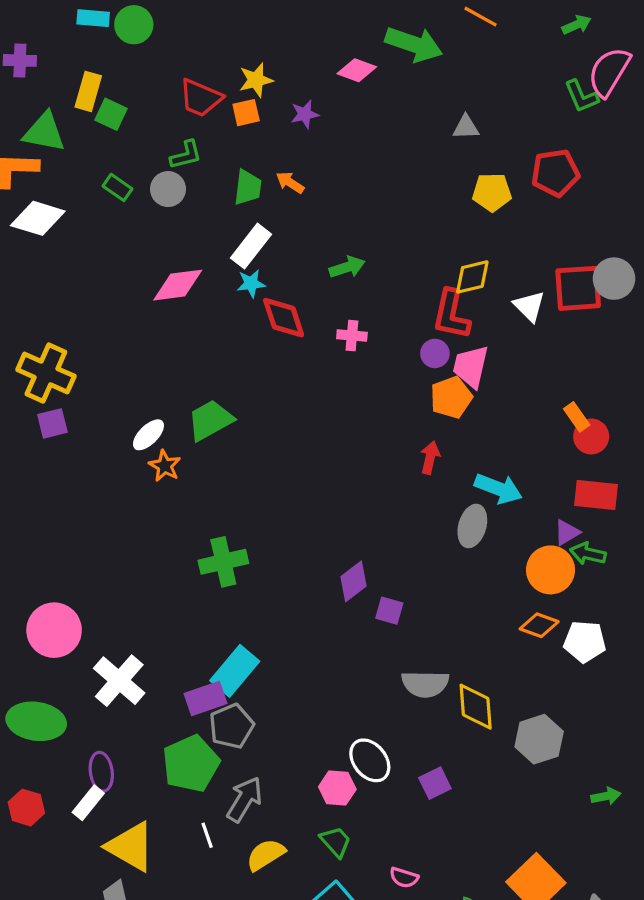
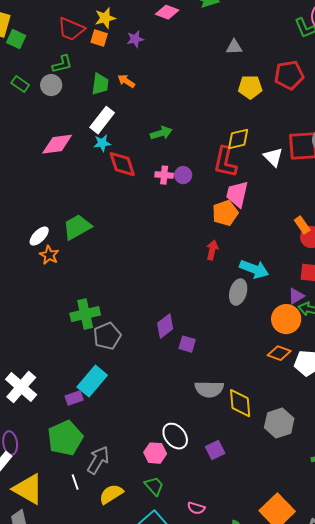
orange square: (246, 113) -> (99, 38), turned 30
purple circle: (435, 353) -> (183, 175), moved
purple rectangle: (205, 699) -> (74, 398), size x0.7
gray pentagon: (231, 726) -> (107, 336), moved

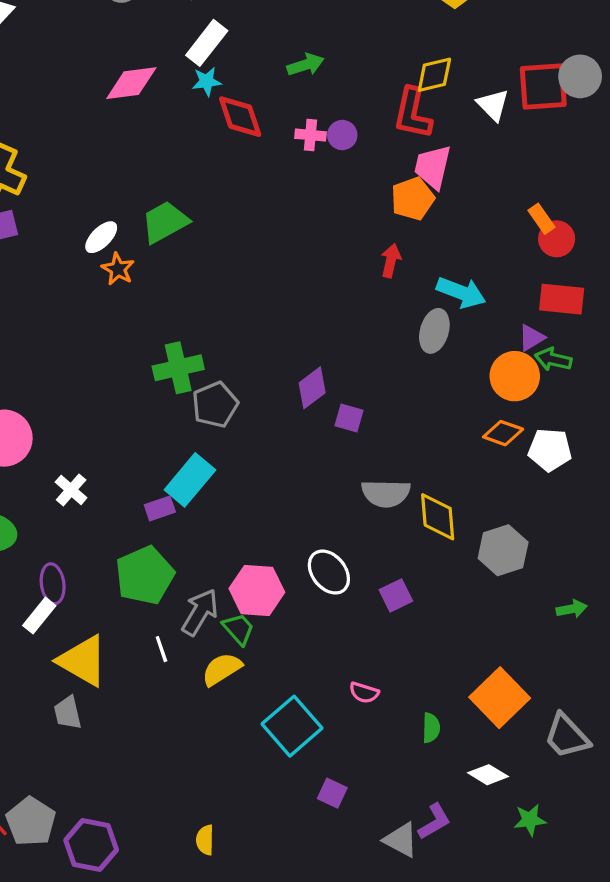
white cross: (21, 387) -> (71, 490), size x0.6
pink hexagon: (155, 453) -> (257, 590), moved, size x1.4
green trapezoid: (154, 486) -> (238, 629), moved

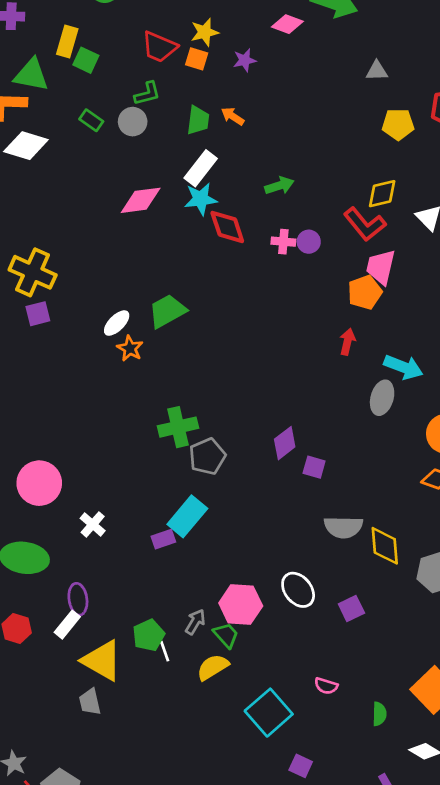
cyan star: (207, 81) -> (201, 199), size x1.4
red L-shape: (413, 113) -> (365, 224), turned -51
green pentagon: (145, 575) -> (149, 635), moved, size x0.7
gray arrow: (200, 612) -> (195, 622), size x0.7

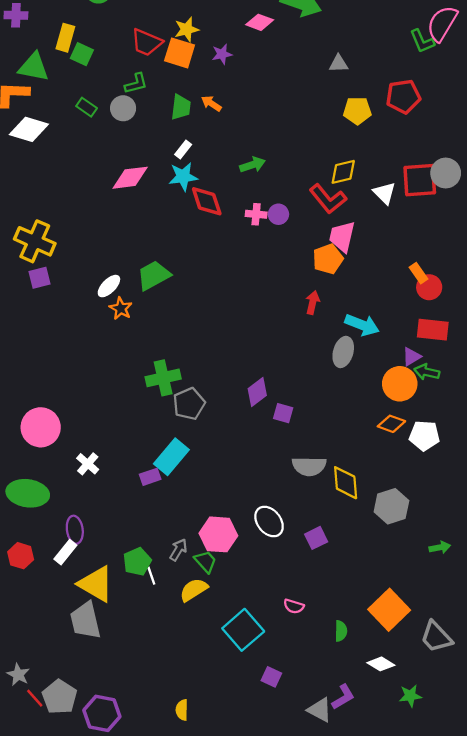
orange square: (197, 59) -> (180, 53), size x1.5
white rectangle: (201, 168) -> (183, 149), size x0.6
gray trapezoid: (90, 702) -> (85, 620), size x1.6

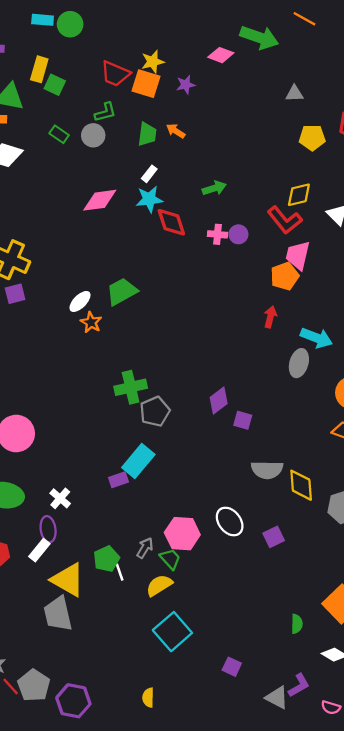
white cross: (88, 464) -> (60, 498), moved
pink semicircle: (294, 606) -> (331, 707), moved
cyan square: (243, 630) -> (172, 632), moved

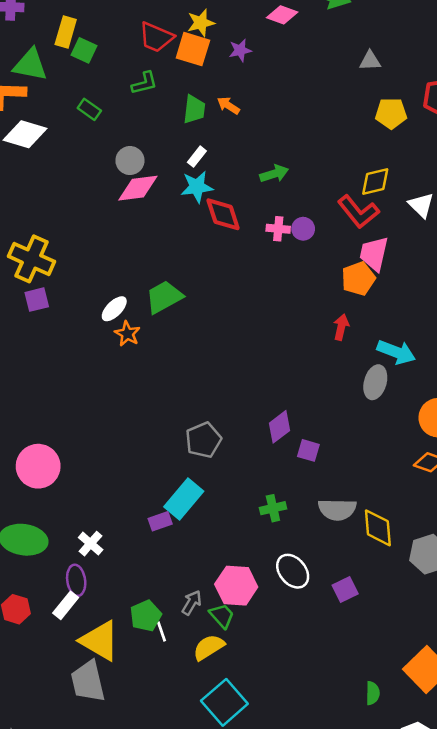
gray circle: (93, 135) -> (130, 161), moved
green cross: (131, 387) -> (273, 508), moved, size x0.7

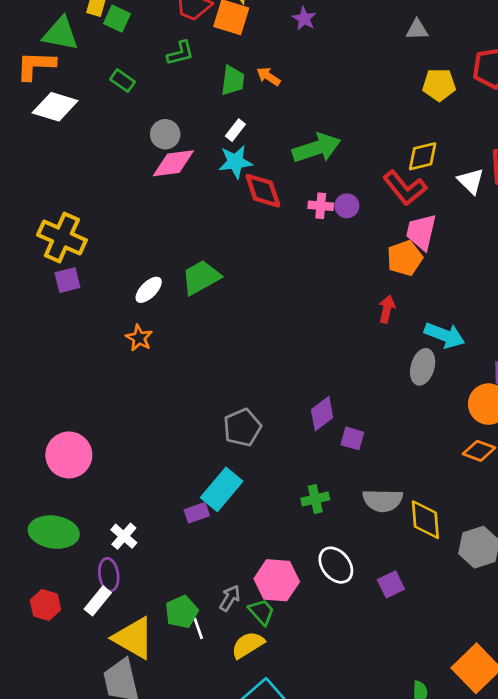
purple star: (240, 50) -> (304, 19), moved, turned -30
green arrow: (274, 174) -> (317, 148), size x1.6
orange star: (127, 334) -> (139, 338), moved

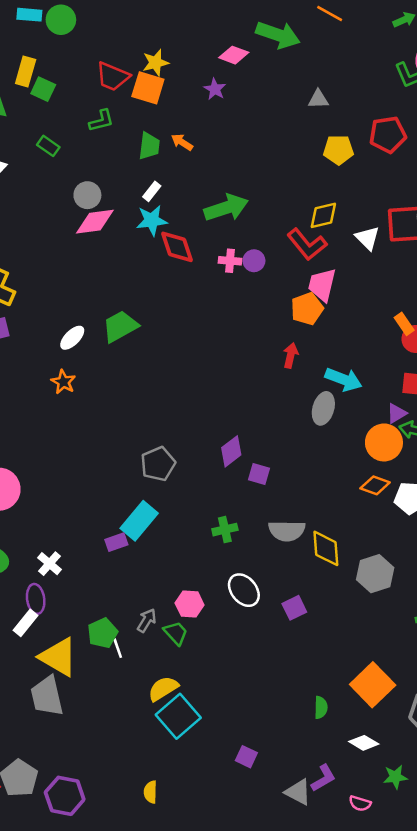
pink hexagon: (277, 580) -> (190, 604), size x0.7
yellow semicircle: (248, 645) -> (163, 689), moved

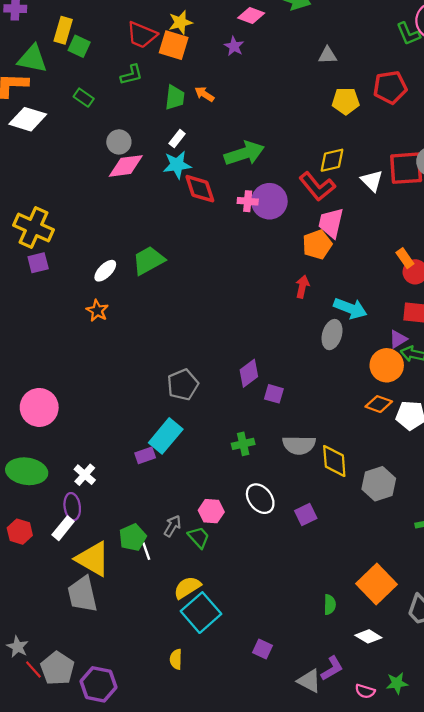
purple circle: (254, 261) -> (269, 201), size x1.8
green star: (395, 777) -> (397, 683), moved
yellow semicircle: (150, 792) -> (176, 659), moved

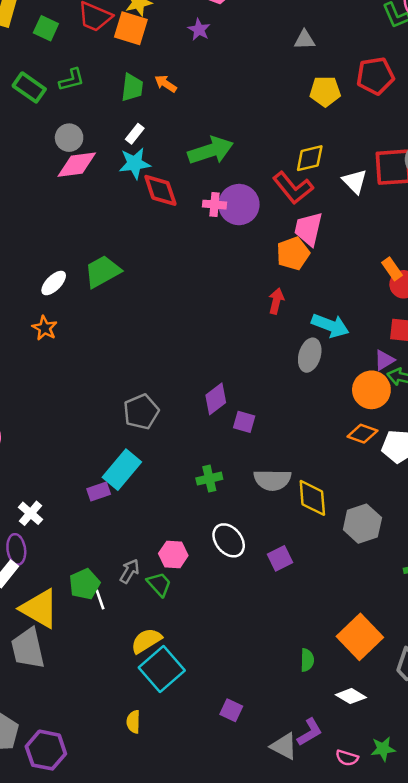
green square: (79, 46) -> (46, 28), moved
green L-shape: (131, 75) -> (72, 80), moved
green rectangle: (84, 98) -> (29, 87), size x1.4

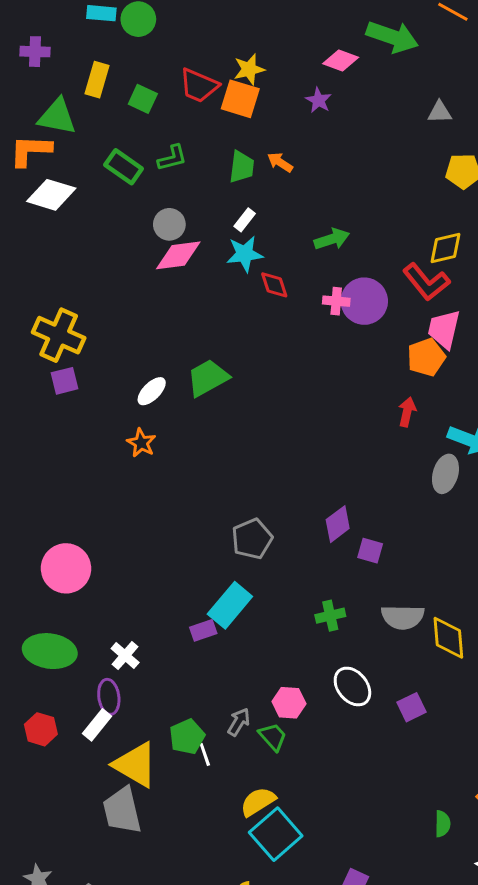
green arrow: (211, 150) -> (332, 239), size x0.7
red diamond: (160, 190) -> (274, 285), size x0.7

